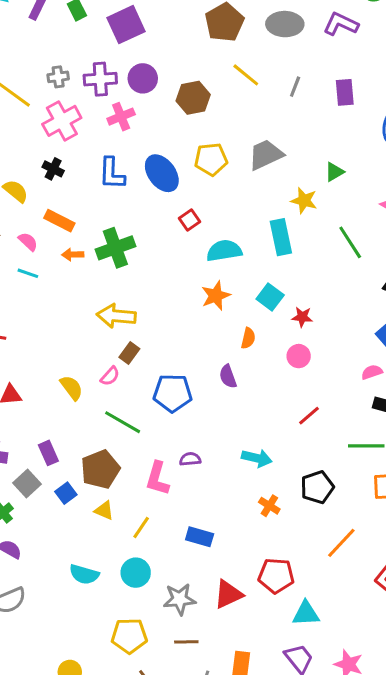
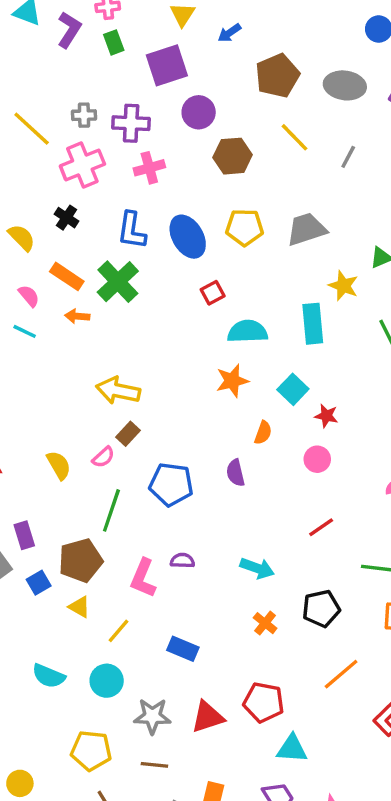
purple circle: (143, 78) -> (199, 112), moved
green cross: (115, 248) -> (118, 282), moved, turned -30
green line: (123, 422) -> (111, 510), turned 72

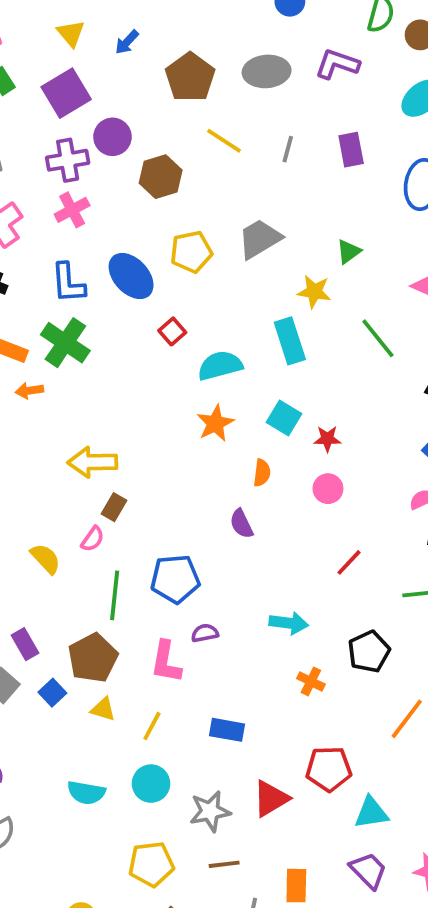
purple cross: (131, 123) -> (68, 160), moved
blue pentagon: (171, 484) -> (175, 579), moved

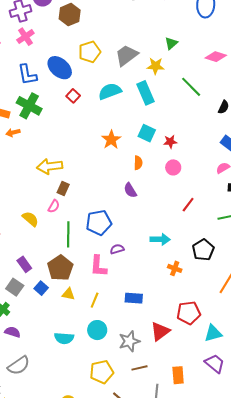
gray trapezoid: (260, 239) -> (127, 55), moved
red square: (172, 331) -> (73, 96), moved
cyan semicircle: (220, 366) -> (110, 91), moved

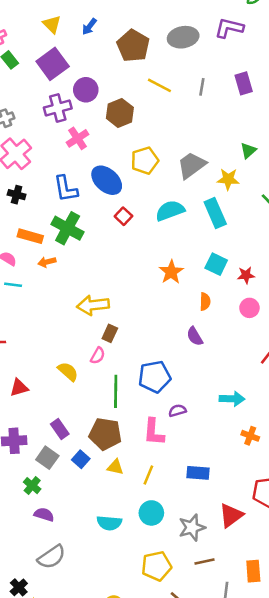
pink cross: (25, 37) -> (78, 138), moved
brown pentagon: (60, 268) -> (105, 434), turned -30

